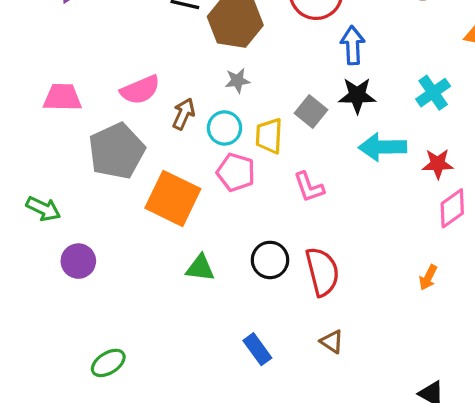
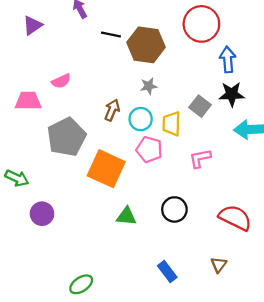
pink semicircle: (140, 90) -> (61, 81), moved, size x0.7
pink L-shape: (309, 187) -> (200, 158), turned 100
red semicircle: (322, 272) -> (235, 218), moved, turned -48
brown triangle: (332, 342) -> (219, 265), turned 35
green ellipse: (108, 363) -> (81, 284), moved

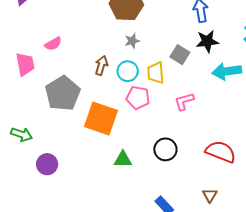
pink trapezoid: (28, 101) -> (25, 64), turned 85

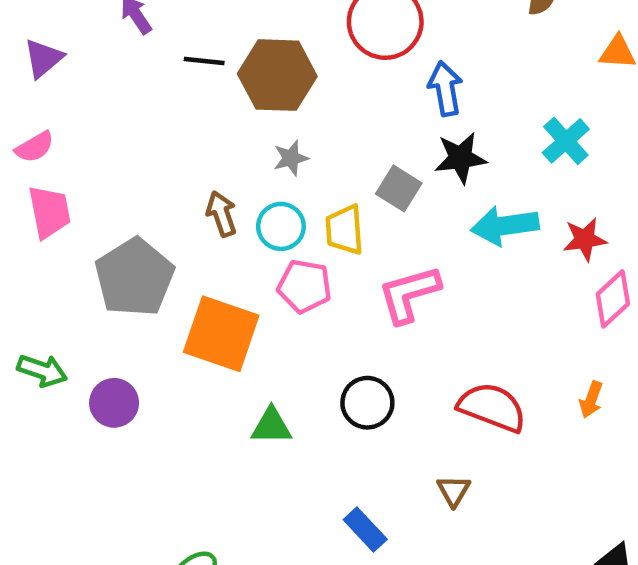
pink semicircle: (53, 44) -> (35, 147), moved
brown arrow: (101, 65) -> (221, 214), turned -36
pink L-shape: (184, 101) -> (409, 294), size x1.4
purple circle: (47, 164) -> (114, 403), moved
brown triangle: (210, 195) -> (454, 491), moved

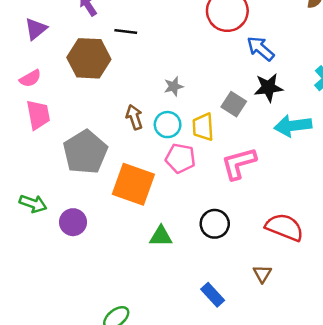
brown hexagon: (277, 75) -> (89, 58), moved
blue arrow: (445, 89) -> (261, 49), turned -40

